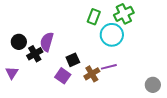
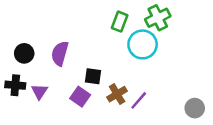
black cross: (35, 54) -> (15, 85), moved, turned 35
black square: (73, 60) -> (93, 76), turned 32
purple line: (109, 67) -> (139, 100), moved, turned -35
purple triangle: (12, 73) -> (39, 92), moved

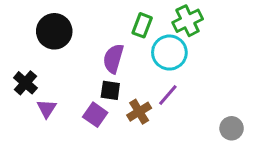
black circle: (24, 53) -> (54, 31), moved, size x1.5
purple semicircle: (60, 53) -> (113, 59), moved
black cross: (15, 85) -> (25, 83), moved, turned 36
purple line: (139, 100) -> (168, 95), moved

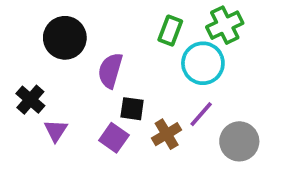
purple semicircle: (113, 59) -> (110, 71), moved
gray circle: (232, 128) -> (239, 141), moved, size x1.4

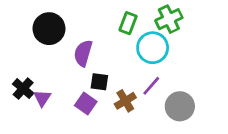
black cross: (30, 100) -> (23, 89), moved

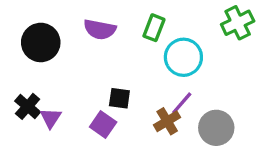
green cross: (169, 19) -> (238, 23), moved
black circle: (49, 29) -> (41, 42), moved
purple semicircle: (83, 53) -> (100, 29), moved, turned -95
brown cross: (125, 101) -> (167, 121), moved

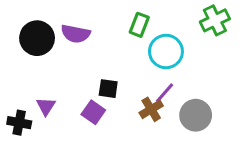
purple semicircle: (100, 29) -> (76, 34), moved
black cross: (28, 106) -> (19, 123), moved, turned -30

